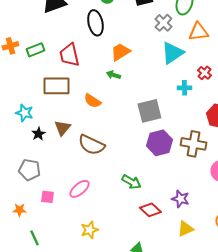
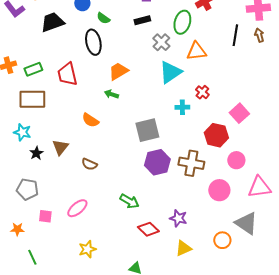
brown rectangle: (56, 86) -> (32, 99), moved
brown semicircle: (91, 145) -> (89, 164), size x0.6

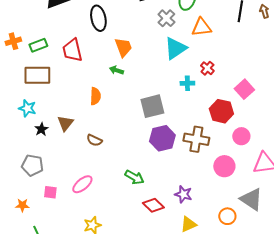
orange trapezoid: (118, 71) -> (123, 47), turned 100
orange semicircle: (90, 120) -> (95, 96), turned -120

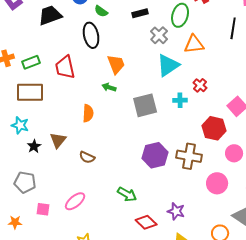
gray square: (152, 106) -> (145, 105), moved

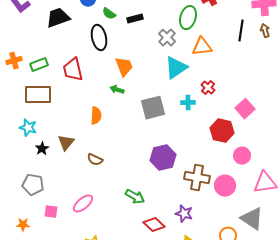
black rectangle: (140, 13) -> (135, 19), moved
brown cross: (189, 156) -> (197, 178), moved

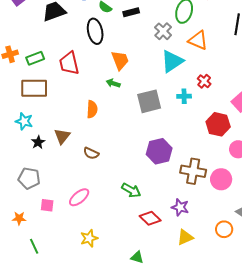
orange triangle: (202, 47) -> (198, 40), turned 30

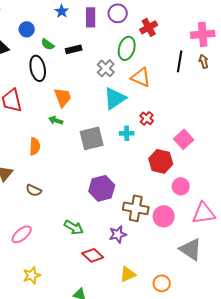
purple star: (180, 207) -> (118, 234), moved, turned -30
orange circle: (224, 229) -> (162, 283), moved

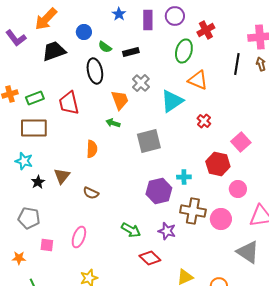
gray cross: (106, 68) -> (141, 83), moved
cyan cross: (127, 133) -> (184, 177), moved
pink ellipse: (22, 234) -> (79, 237), turned -30
purple star: (118, 234) -> (167, 231), moved, turned 30

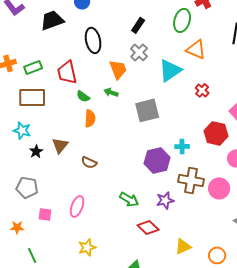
green semicircle: (105, 47) -> (83, 96), moved
black rectangle: (131, 52) -> (138, 25), moved, turned -42
purple star: (167, 231) -> (165, 200), turned -30

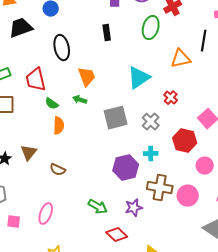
black rectangle: (138, 25) -> (107, 33), turned -42
orange triangle: (196, 49) -> (181, 59), moved, turned -35
gray cross: (139, 52) -> (151, 122), moved

